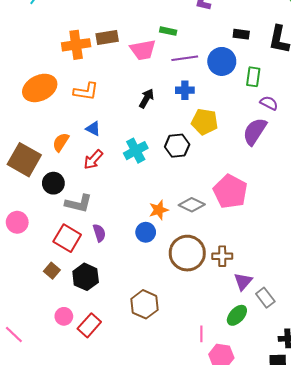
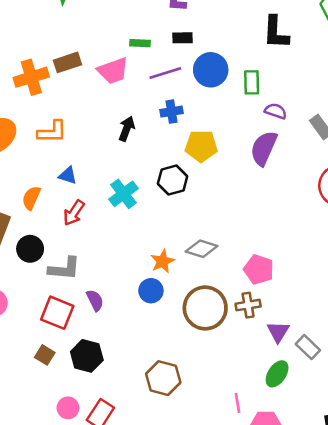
black rectangle: (241, 34) -> (183, 38), moved
pink pentagon: (230, 191) -> (259, 269), moved, size x0.7

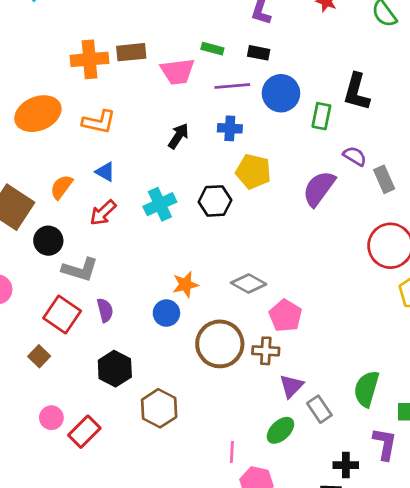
black L-shape: (276, 32) -> (356, 92), moved
purple semicircle: (276, 111) -> (355, 156), moved
gray diamond: (202, 249) -> (249, 284), moved
black hexagon: (87, 356) -> (115, 369), moved

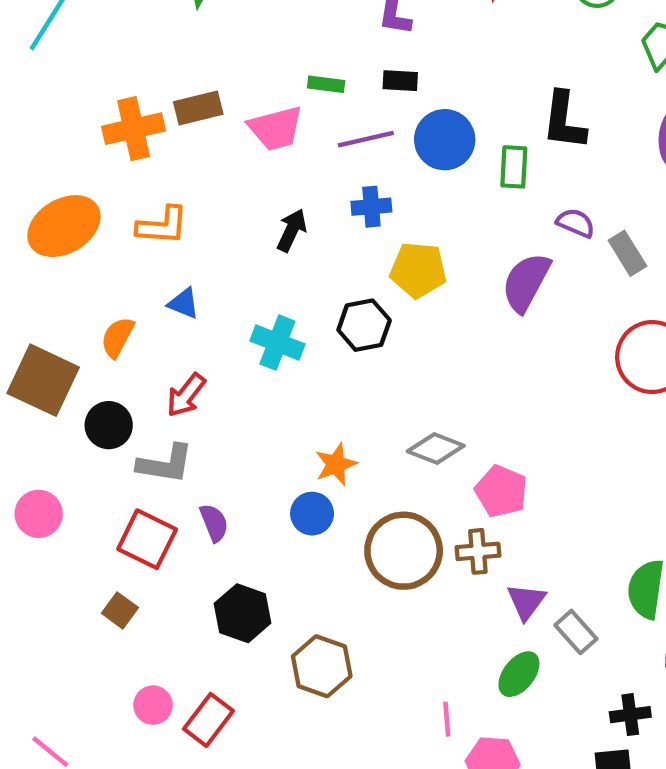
cyan cross: (160, 204) -> (277, 343), turned -36
red arrow: (103, 213) -> (186, 395), moved

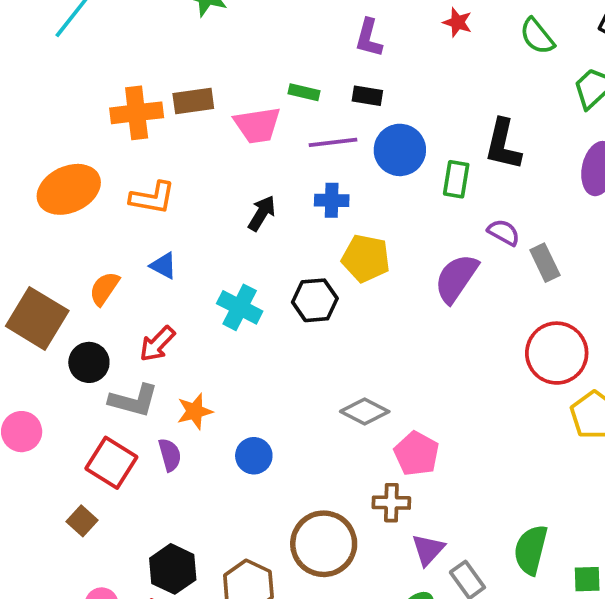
orange star: (336, 464) -> (195, 411), moved
brown circle: (404, 551) -> (324, 544), moved
black hexagon: (243, 613) -> (173, 569), moved

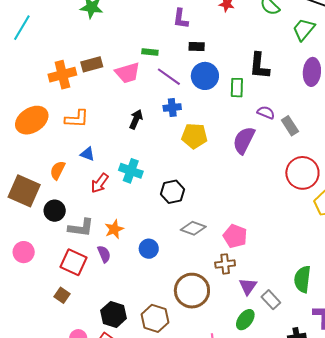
black rectangle: (367, 96) -> (197, 47), moved
purple line: (333, 142) -> (169, 77), turned 50
black hexagon: (315, 300) -> (173, 192), moved
red arrow: (157, 344) -> (100, 183), moved
gray diamond: (365, 411) -> (193, 228), moved

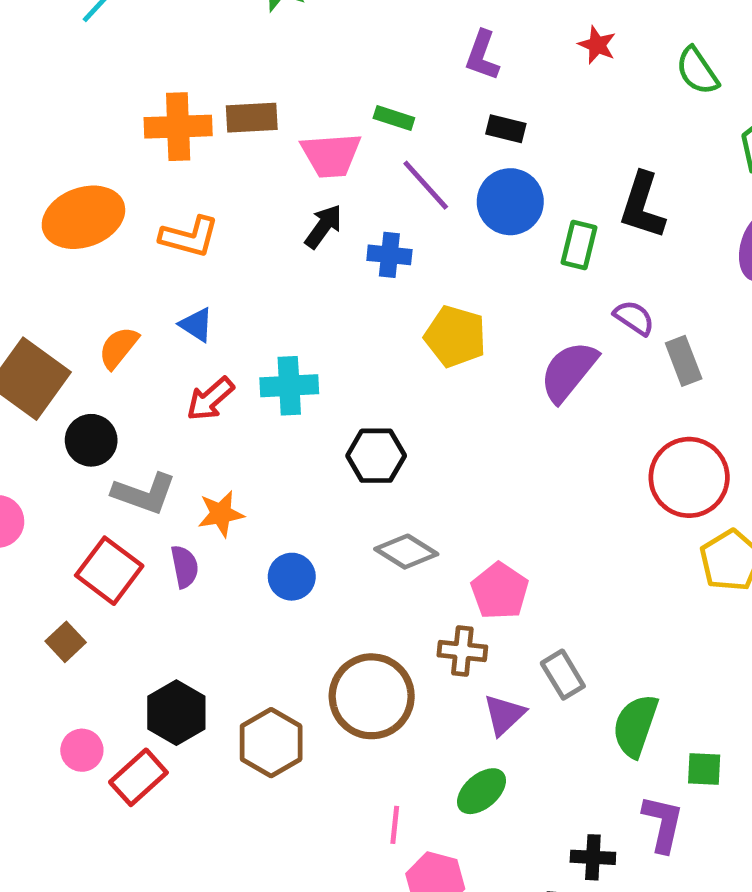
blue cross: (172, 108) -> (389, 255), moved
black arrow: (136, 119) -> (323, 226), moved
cyan cross: (131, 171) -> (289, 386), turned -35
gray rectangle: (271, 300) -> (563, 675), moved

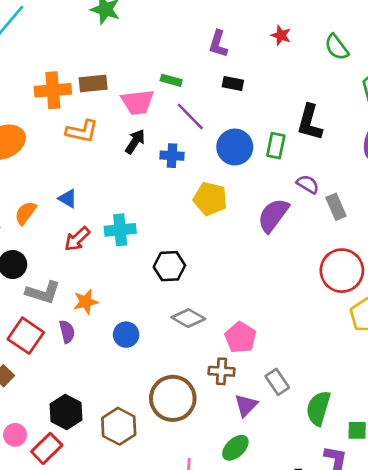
blue circle: (510, 202) -> (235, 147), moved
orange L-shape: (189, 237) -> (82, 131), moved

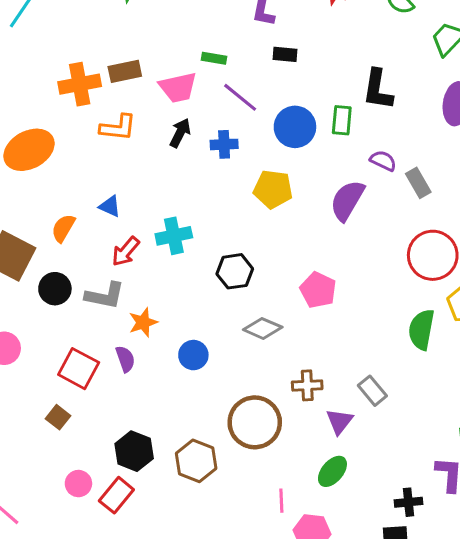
gray L-shape: (43, 292) -> (105, 296), moved
pink pentagon: (241, 338) -> (318, 290), moved
green semicircle: (318, 408) -> (421, 330), moved

